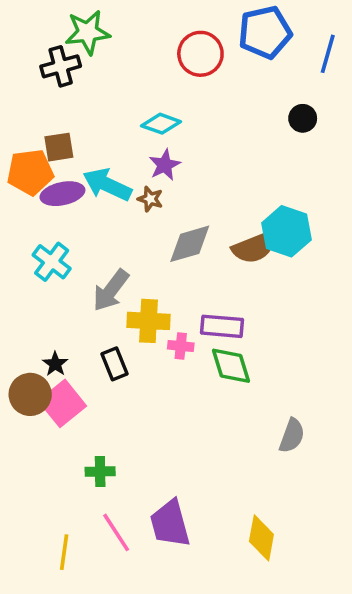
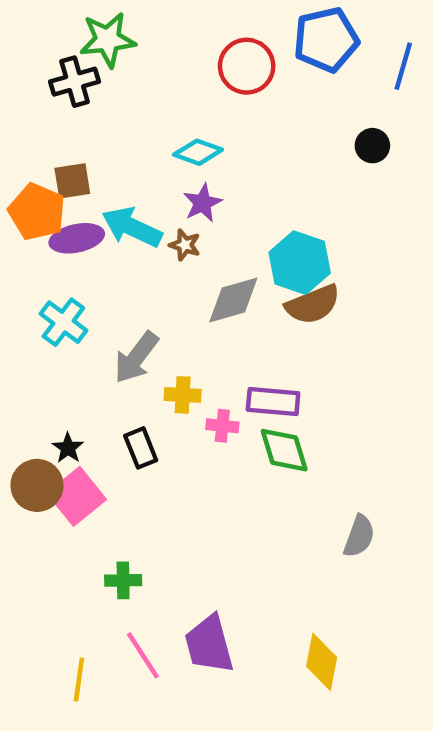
orange pentagon: (30, 172) -> (37, 212), turned 30
cyan hexagon: (287, 231) -> (300, 263), moved
yellow cross: (148, 321) -> (183, 395), size x0.7

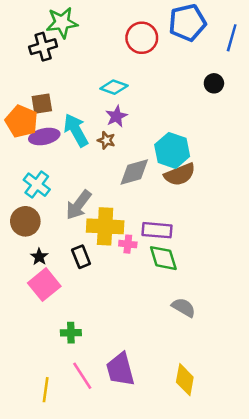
cyan arrow: (132, 227) -> (76, 130), turned 36
yellow cross: (183, 395) -> (105, 226), size x1.8
brown circle: (37, 485) -> (25, 221), moved
gray semicircle: (359, 536) -> (184, 307), moved, turned -80

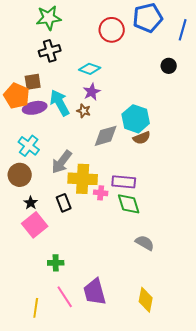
black cross: (43, 47) -> (50, 51), moved
brown semicircle: (180, 174) -> (142, 138), size x0.7

